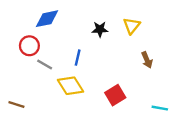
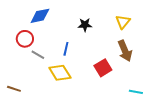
yellow triangle: (132, 26) -> (123, 22), moved
brown arrow: (147, 60) -> (125, 51), size x1.5
red square: (115, 95) -> (103, 68), moved

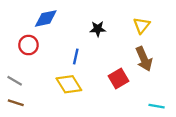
gray line: (38, 55) -> (15, 81), moved

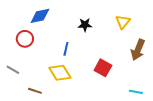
brown arrow: (144, 59) -> (138, 50), moved, turned 45
red square: (118, 78) -> (103, 68), turned -30
brown line: (16, 103) -> (35, 91), moved

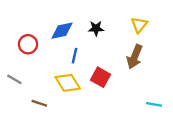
blue diamond: (40, 16) -> (62, 31), moved
brown arrow: (138, 50) -> (135, 57), moved
red square: (103, 68) -> (101, 77), moved

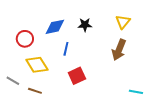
red square: (101, 77) -> (77, 76), moved, turned 36
gray line: (14, 79) -> (13, 81), moved
yellow diamond: (68, 83) -> (37, 65), moved

